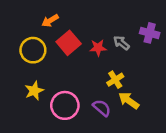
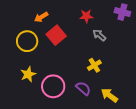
purple cross: (150, 33) -> (122, 12), moved
red star: (98, 48) -> (86, 16), moved
yellow arrow: (129, 101) -> (109, 95), moved

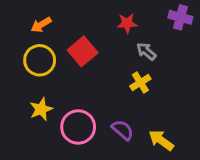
orange arrow: (41, 17) -> (41, 25), moved
yellow cross: (94, 65) -> (140, 83), moved

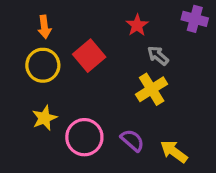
red star: (127, 23) -> (137, 25), turned -30
orange arrow: (41, 25) -> (44, 27), turned -66
yellow cross: (140, 83) -> (152, 89), size x1.4

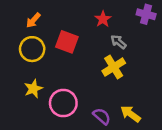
orange arrow: (44, 27) -> (33, 20), turned 49
red square: (89, 56) -> (67, 42), turned -30
purple semicircle: (132, 140) -> (102, 116), moved

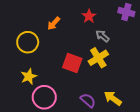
orange arrow: (33, 20) -> (54, 23), moved
red square: (67, 42) -> (72, 63), moved
pink circle: (63, 103) -> (44, 97), moved

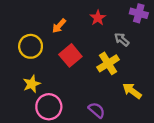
gray arrow: (102, 36) -> (122, 40), moved
red square: (72, 63) -> (70, 55), moved, turned 30
yellow arrow: (113, 98) -> (132, 91), moved

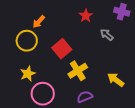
orange arrow: (59, 26) -> (39, 22), moved
yellow cross: (108, 63) -> (78, 71), moved
purple semicircle: (97, 110) -> (85, 97), turned -63

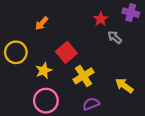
red star: (86, 16) -> (101, 19), moved
yellow circle: (27, 41) -> (16, 52), moved
yellow star: (28, 74) -> (44, 71), moved

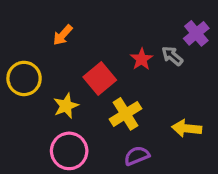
purple cross: (131, 13) -> (196, 33), moved, turned 35
red star: (101, 19) -> (142, 59), moved
yellow arrow: (124, 86) -> (187, 128), turned -30

